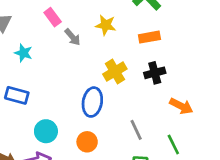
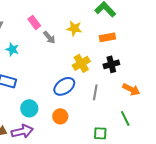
blue ellipse: (92, 102) -> (64, 86), turned 45
gray line: (136, 130) -> (95, 92), moved, turned 35

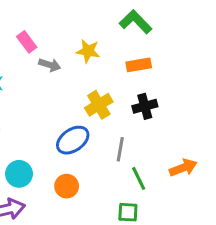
gray arrow: (49, 37) -> (50, 65), turned -32
orange arrow: (131, 89) -> (183, 168), moved, turned -48
green line: (125, 118) -> (139, 178), moved

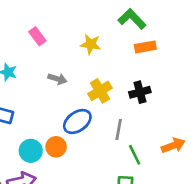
gray arrow: (50, 65) -> (57, 79), moved
orange rectangle: (139, 65) -> (145, 47), moved
orange circle: (67, 186) -> (56, 147), moved

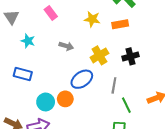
orange rectangle: (145, 47) -> (120, 24), moved

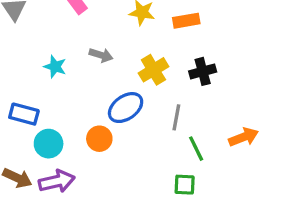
cyan star: (28, 41) -> (55, 67), moved
blue rectangle: (23, 74) -> (24, 114), moved
cyan circle: (46, 102) -> (49, 144), moved

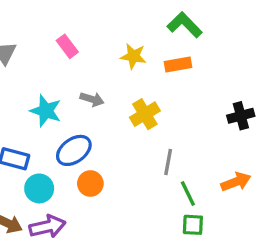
cyan star: (55, 67) -> (46, 111), size x1.4
black cross: (203, 71) -> (241, 116), moved
blue ellipse: (126, 108) -> (74, 150), moved
green square: (185, 185) -> (193, 225), moved

